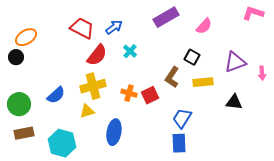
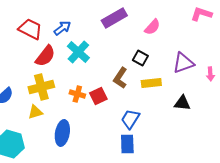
cyan cross: (130, 51) -> (78, 52), size x1.6

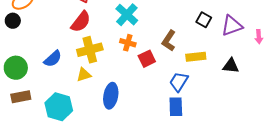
red semicircle: (45, 56) -> (81, 22), moved
black square: (140, 58) -> (204, 20), moved
yellow rectangle: (151, 83) -> (196, 57), moved
orange cross: (77, 94) -> (128, 43), moved

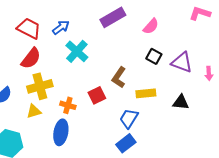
purple triangle: (232, 26) -> (182, 62), turned 40
orange cross: (128, 43) -> (68, 105), moved
blue rectangle: (176, 107) -> (126, 143), turned 54

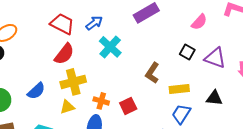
pink semicircle: (151, 26) -> (199, 22), moved
red square: (97, 95) -> (128, 106), moved
blue trapezoid: (129, 118) -> (181, 114), moved

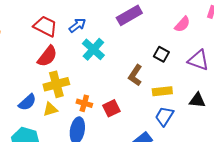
black square: (187, 52) -> (161, 54), moved
blue semicircle: (36, 91) -> (27, 102), moved

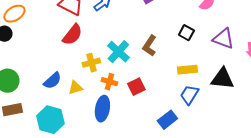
cyan cross: (93, 49) -> (118, 52), moved
brown L-shape: (135, 75) -> (149, 46), moved
yellow cross: (56, 84) -> (91, 63), moved, size x0.7
black triangle: (197, 100) -> (222, 79), size x1.4

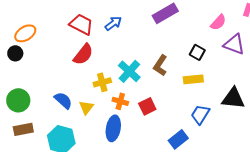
purple triangle: (223, 39) -> (234, 44), moved
yellow rectangle: (187, 70) -> (193, 79), moved
blue semicircle: (52, 81) -> (63, 100), turned -96
yellow triangle: (75, 88) -> (86, 107), turned -35

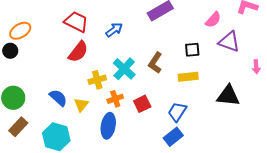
blue arrow: (113, 23) -> (114, 30), moved
black square: (197, 52) -> (192, 50), turned -35
orange cross: (120, 101) -> (115, 99), turned -35
blue trapezoid: (200, 114) -> (177, 112), moved
brown rectangle: (23, 129) -> (18, 127), turned -36

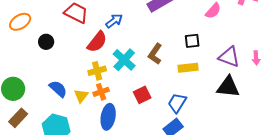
purple triangle: (229, 42) -> (229, 57), moved
black circle: (10, 51) -> (46, 42), moved
red semicircle: (78, 52) -> (97, 42), moved
orange cross: (115, 99) -> (101, 92), moved

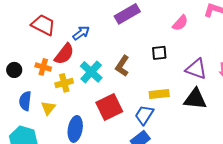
black circle: (46, 42) -> (14, 70), moved
yellow rectangle: (188, 68) -> (159, 94), moved
blue semicircle: (58, 89) -> (25, 101), turned -126
orange cross: (101, 92) -> (43, 67), moved, turned 35
red square: (142, 95) -> (109, 107), size x1.5

